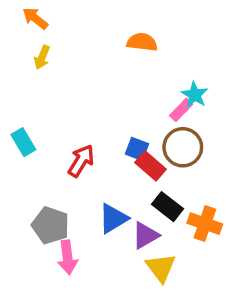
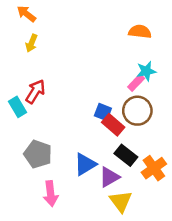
orange semicircle: (142, 42) -> (140, 32), moved
cyan star: (195, 95) -> (146, 71), turned 30
red arrow: (81, 161) -> (35, 92), moved
orange cross: (205, 224) -> (154, 168), turned 35
gray pentagon: (51, 225) -> (38, 154), moved

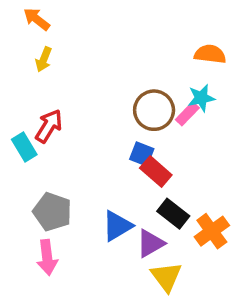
orange semicircle: (140, 32) -> (210, 54), moved
brown circle: (137, 111) -> (154, 110), moved
pink arrow: (51, 194) -> (47, 257), moved

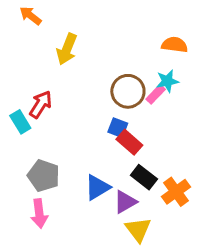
yellow arrow: (44, 59) -> (67, 49), moved, size x1.5

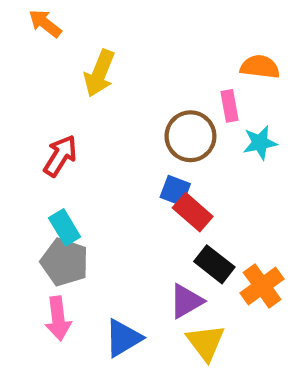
cyan star: (167, 81) -> (260, 143), moved
pink rectangle: (156, 94) -> (230, 106), moved, turned -54
cyan rectangle: (20, 122) -> (65, 227), moved
blue triangle: (97, 187) -> (123, 338), moved

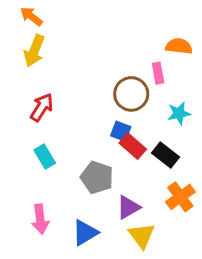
yellow arrow: (99, 73) -> (34, 51), moved
cyan star: (260, 143) -> (179, 113), moved
gray pentagon: (65, 262) -> (97, 177), moved
black rectangle: (214, 264) -> (166, 155), moved

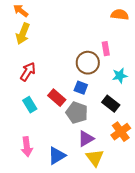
orange semicircle: (179, 46) -> (120, 15), moved
red rectangle: (133, 146) -> (57, 98), moved
gray pentagon: (97, 177) -> (77, 113), moved

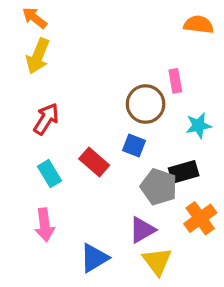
black rectangle: (111, 104) -> (184, 172), turned -54
gray pentagon: (77, 113) -> (159, 187), moved
pink arrow: (27, 147) -> (45, 225), moved

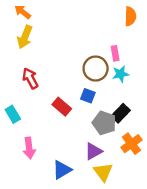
orange semicircle: (199, 25) -> (130, 16), turned 84
red arrow: (46, 119) -> (30, 78), turned -60
cyan star: (199, 126) -> (121, 74), moved
black rectangle: (184, 172) -> (121, 113), turned -30
cyan rectangle: (50, 174) -> (13, 114), moved

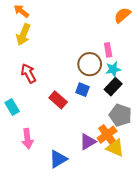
orange semicircle: (130, 16) -> (122, 15), turned -132
black rectangle: (121, 113) -> (113, 87), moved
gray pentagon: (104, 123) -> (120, 115), moved
orange cross: (131, 144) -> (107, 135), moved
yellow triangle: (103, 172) -> (115, 148), moved, turned -30

